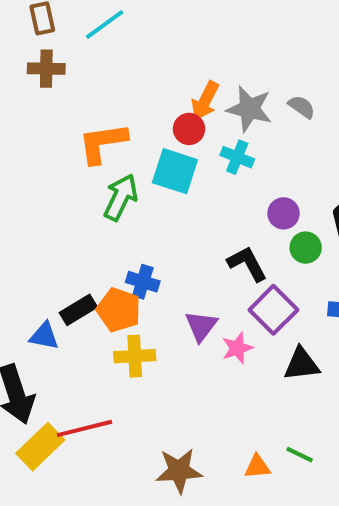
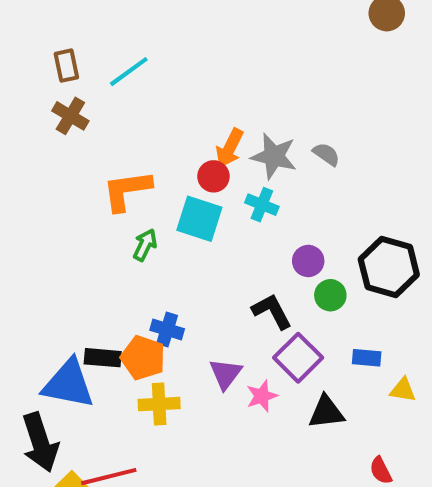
brown cross: (46, 69) -> (70, 116), turned 30
green arrow: (121, 197) -> (145, 245), size x0.7
black rectangle: (78, 310) -> (103, 358), turned 36
blue triangle: (44, 336) -> (68, 384), size x1.8

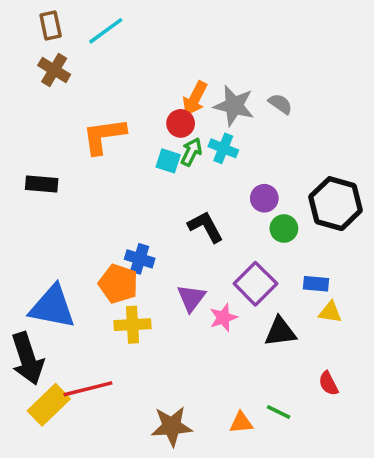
cyan square: (199, 219) -> (168, 161), size x0.6
green arrow: (145, 245) -> (191, 152), moved
black L-shape: (272, 311) -> (206, 227), moved
black rectangle: (103, 358) -> (42, 184), moved
yellow triangle: (403, 390) -> (330, 312), moved

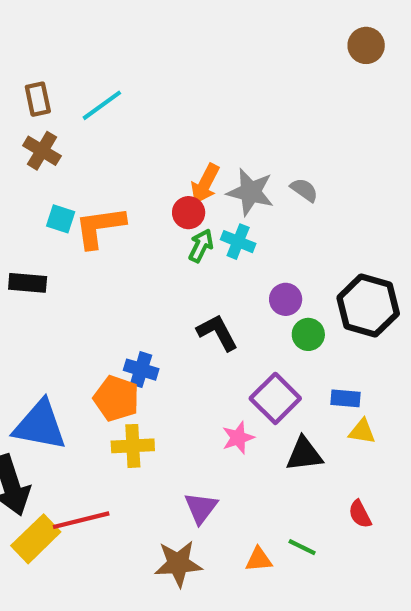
cyan square: (168, 161) -> (61, 219), moved
purple triangle: (191, 298) -> (201, 508), moved

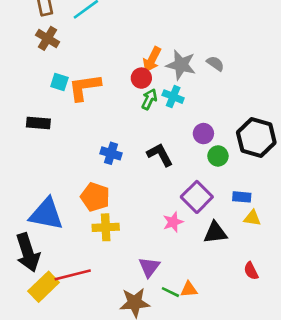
blue cross: (141, 370) -> (111, 153), moved
green line: (302, 547) -> (170, 292), moved
orange triangle: (259, 559) -> (189, 289), moved

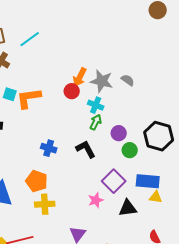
green arrow: (149, 99) -> (96, 122), moved
blue rectangle: (242, 197) -> (148, 181), size x1.6

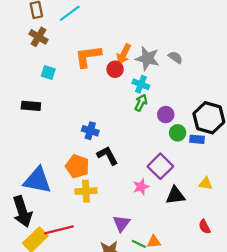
orange L-shape: (29, 98) -> (88, 56), moved
black L-shape: (86, 149) -> (107, 155), moved
blue rectangle: (148, 181) -> (197, 139), moved, size x0.6

